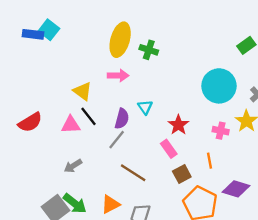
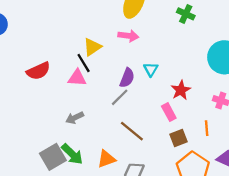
green cross: (149, 50) -> (186, 14), moved
yellow triangle: (82, 91) -> (92, 47), turned 42
black line: (88, 116) -> (84, 63), moved

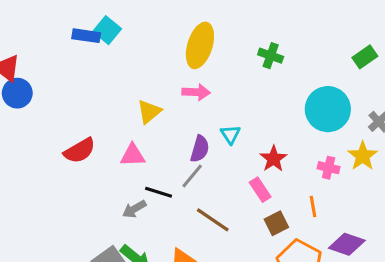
black line: (84, 63) -> (159, 192), moved, turned -36

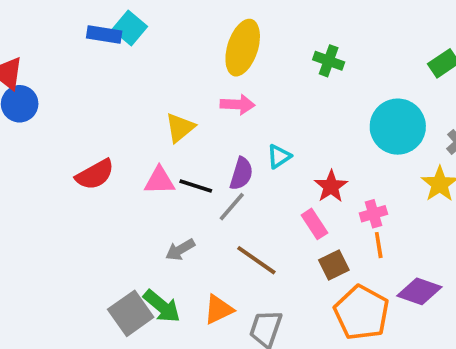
cyan triangle: (230, 134) -> (279, 156), turned 30
pink cross: (329, 168) -> (373, 214), moved, turned -30
black line: (159, 192) -> (196, 186), moved
gray arrow: (134, 209) -> (180, 250), moved

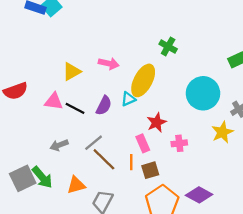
yellow ellipse: (243, 48) -> (143, 80), moved
gray line: (232, 207) -> (94, 143), moved
orange line: (379, 245) -> (131, 162), moved

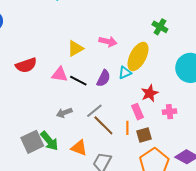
orange triangle: (76, 185) -> (79, 148), turned 36

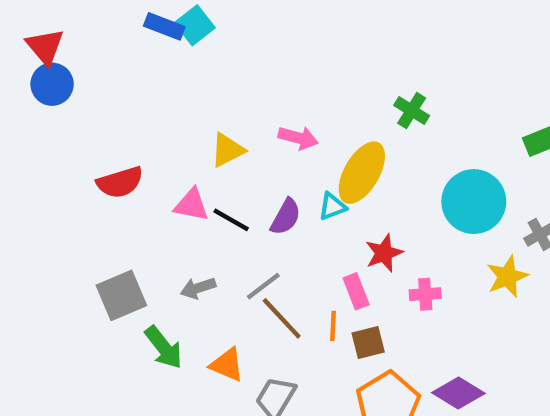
gray square: (32, 142) -> (121, 295), moved

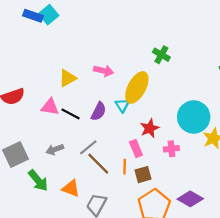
cyan circle: (474, 202) -> (194, 117), moved
cyan triangle: (332, 206) -> (122, 105), turned -40

